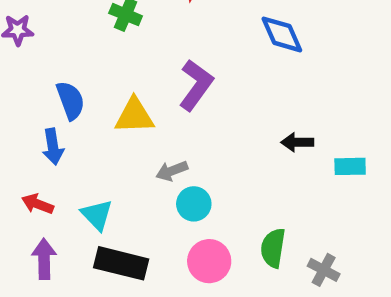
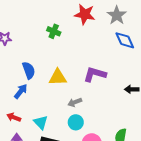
purple L-shape: (196, 85) -> (95, 74), moved, turned -110
blue arrow: (53, 147) -> (21, 91), turned -133
cyan circle: (194, 204) -> (76, 122), moved

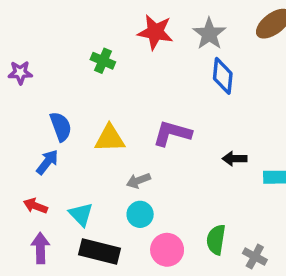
blue diamond: (125, 40) -> (223, 76), turned 30

